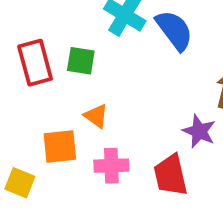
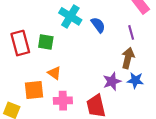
blue semicircle: (174, 30) -> (98, 25), size x0.7
purple star: (199, 131) -> (112, 81), turned 30

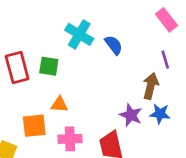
purple line: (131, 32) -> (165, 60), moved
orange triangle: (54, 73) -> (59, 105), turned -32
purple star: (112, 81) -> (131, 115), turned -30

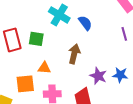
brown arrow: (151, 86) -> (74, 54), moved

